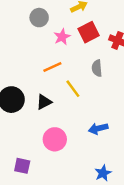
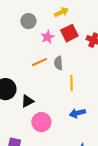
gray semicircle: (97, 68) -> (58, 63), moved
yellow line: (73, 89) -> (71, 83), moved, turned 35
black triangle: (44, 102) -> (27, 101), moved

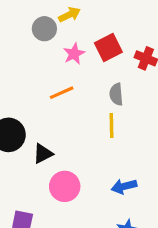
yellow arrow: (61, 12) -> (69, 15), moved
gray semicircle: (58, 63) -> (116, 94), moved
blue arrow: (77, 113) -> (124, 186), moved

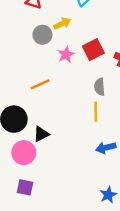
orange line: (62, 93) -> (40, 84), moved
pink circle: (65, 186) -> (24, 153), moved
blue arrow: (124, 186) -> (106, 148), moved

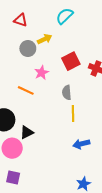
pink star: (66, 55) -> (41, 73), moved
orange line: (40, 84) -> (26, 90), turned 49
gray semicircle: (100, 87) -> (67, 93), moved

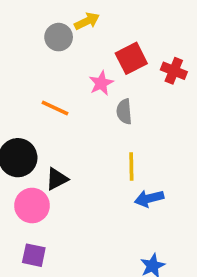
pink star: (41, 73) -> (101, 83), moved
yellow line: (73, 114) -> (131, 167), moved

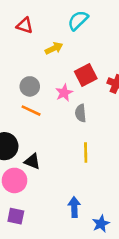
gray circle: (59, 37) -> (30, 86), moved
black triangle: (57, 179) -> (32, 161), turned 48
blue arrow: (149, 198) -> (74, 207), moved, turned 102

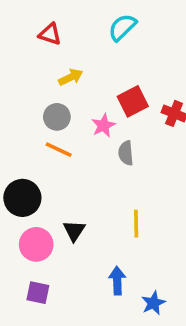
yellow arrow: (54, 48) -> (71, 77), moved
yellow line: (86, 153) -> (136, 224), moved
black triangle: (32, 161) -> (74, 231), moved, turned 42

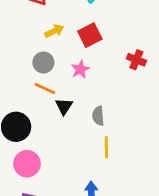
red square: (133, 101) -> (90, 35), moved
gray semicircle: (126, 153) -> (98, 116), moved
black triangle: (74, 231) -> (64, 106), moved

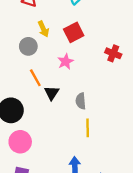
yellow arrow: (54, 31) -> (43, 29), turned 91
gray circle: (43, 62) -> (28, 46), moved
orange line: (45, 88) -> (35, 78), turned 36

